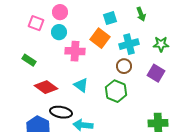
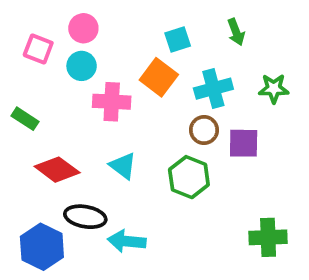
purple square: (156, 73) -> (244, 143), moved, turned -30

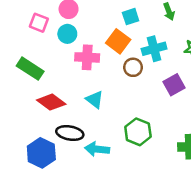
green rectangle: (25, 119) -> (30, 69), size x1.5
brown circle: (204, 130) -> (133, 67), moved
purple square: (244, 143) -> (174, 85), turned -30
green hexagon: (189, 177) -> (138, 132), moved

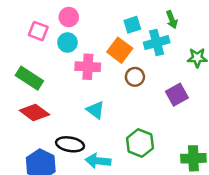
cyan cross: (154, 49) -> (157, 43), moved
red diamond: (51, 102) -> (34, 112), moved

